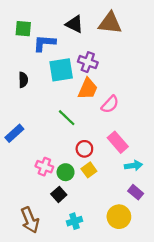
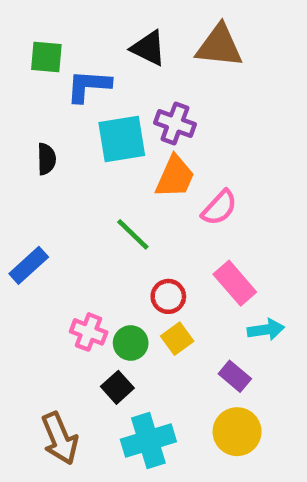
purple rectangle: (136, 192) -> (235, 376), moved
cyan cross: (74, 221) -> (148, 441), size x1.6

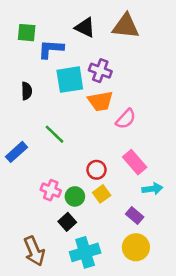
orange trapezoid: (175, 177) -> (100, 101), turned 56
green line: (133, 234) -> (55, 134), moved

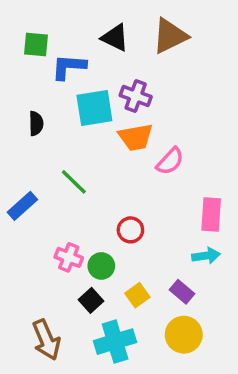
brown triangle: (126, 26) -> (170, 36), turned -32
pink rectangle: (135, 162) -> (211, 214), moved, turned 45
yellow square: (102, 194) -> (137, 295), moved

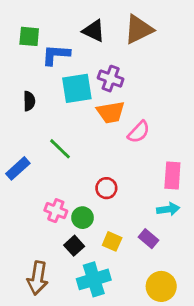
yellow square: (137, 295) -> (112, 241), turned -30
yellow circle: (184, 335) -> (161, 286), moved
brown arrow: (46, 340) -> (38, 278), turned 32

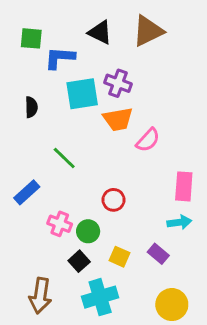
blue rectangle: (18, 168) -> (27, 192), moved

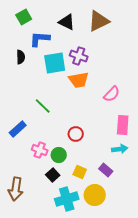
green square: (31, 38) -> (24, 17), moved, turned -35
black semicircle: (31, 107) -> (21, 57), moved
pink semicircle: (148, 140) -> (112, 94), moved
brown arrow: (40, 296) -> (16, 189), moved
yellow circle: (172, 305) -> (95, 195), moved

